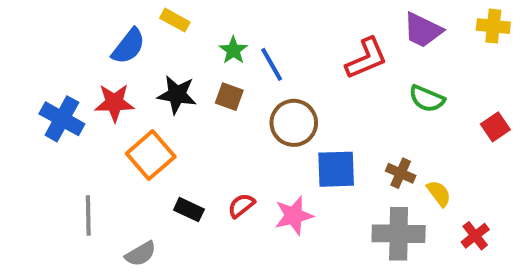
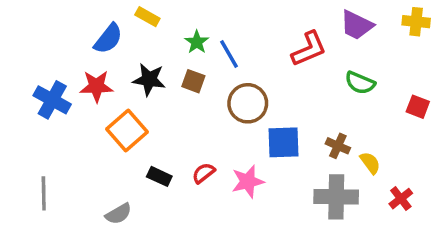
red square: (495, 127) -> (418, 107), turned -35
gray line: (88, 216) -> (44, 193), moved

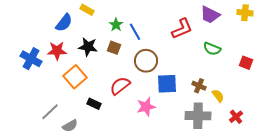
red semicircle: (204, 173) -> (120, 86), moved, size x1.5
gray line: (44, 193) -> (50, 112), moved, turned 48

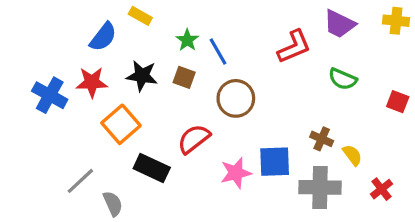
blue square: (167, 84) -> (275, 162), moved
black rectangle: (94, 104) -> (152, 168), size x1.5
gray semicircle: (70, 126) -> (113, 204), turned -84

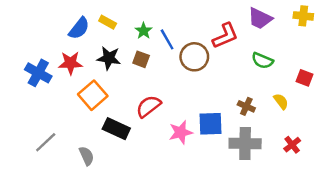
yellow rectangle: (140, 16) -> (108, 22), moved
brown circle: (236, 98) -> (194, 57), moved
yellow semicircle: (352, 155) -> (281, 101), moved
gray line: (80, 181) -> (46, 142), moved

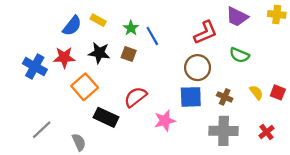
brown circle: (194, 57) -> (198, 68), moved
red square: (305, 78) -> (278, 92), moved
blue square: (210, 124) -> (191, 97), moved

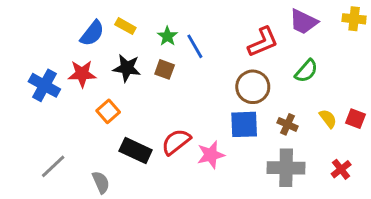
green semicircle: (239, 55) -> (306, 71), turned -72
orange square: (85, 87) -> (108, 111), size x0.7
red semicircle: (135, 97) -> (176, 142), moved

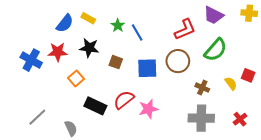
brown square: (165, 69) -> (116, 62), moved
green semicircle: (306, 71) -> (216, 50), size x1.4
red square: (356, 119) -> (248, 75), moved
blue square: (244, 124) -> (147, 68), moved

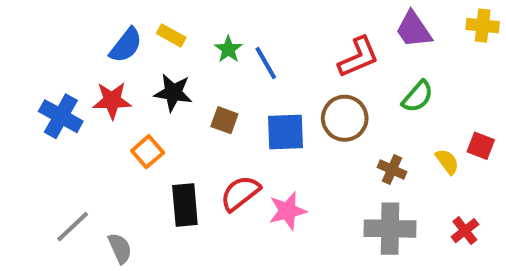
purple trapezoid: (214, 15) -> (414, 30), turned 30
green semicircle: (216, 50) -> (418, 97), size x0.7
black rectangle: (95, 106) -> (185, 205), turned 60
gray semicircle: (71, 128) -> (120, 248), moved

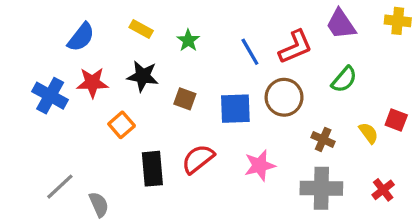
blue semicircle: (126, 45) -> (81, 37), moved
blue line: (266, 63) -> (250, 52), moved
pink star: (287, 211) -> (260, 165), moved

